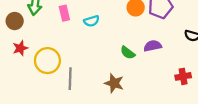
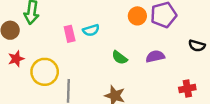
pink rectangle: (64, 13) -> (70, 34), moved
green semicircle: (128, 53) -> (120, 58), moved

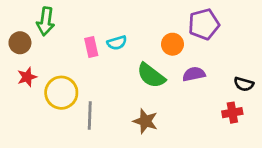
orange circle: (137, 16) -> (172, 44), moved
black semicircle: (197, 46) -> (244, 84), moved
green semicircle: (120, 58) -> (151, 76), size x1.5

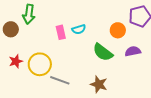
red star: (27, 77) -> (16, 61), moved
gray line: (90, 115) -> (60, 80), turned -72

